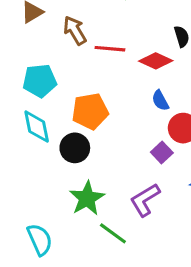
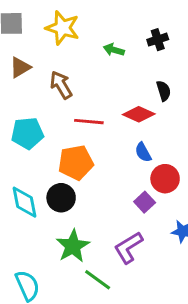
red line: (110, 49) -> (89, 122), moved
cyan diamond: (37, 127) -> (24, 202), moved

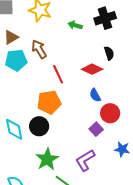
black cross: (158, 40) -> (105, 18), size x1.5
red line: (89, 122) -> (58, 74), turned 60
cyan pentagon: (27, 133) -> (16, 60), moved

